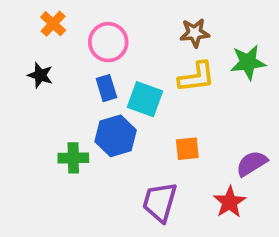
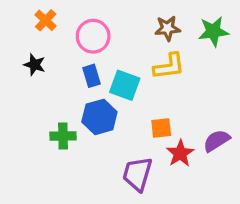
green star: (248, 62) -> (213, 31), moved
red star: (230, 202) -> (180, 153), moved

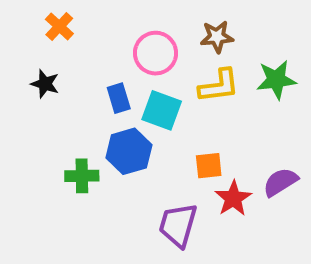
green star: (213, 31) -> (276, 80), moved
pink circle: (93, 36) -> (156, 53), moved

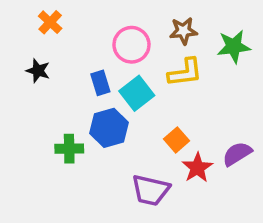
green star: (276, 80) -> (234, 46), moved
cyan square: (162, 110) -> (137, 93), turned 32
orange square: (209, 166) -> (177, 140), turned -35
purple trapezoid: (178, 225) -> (151, 190), turned -93

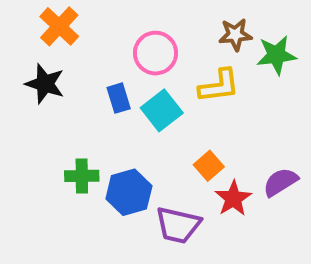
orange cross: (50, 22) -> (59, 26), size x1.4
brown star: (183, 31) -> (235, 35), moved
black star: (38, 71) -> (45, 84), size x1.4
blue hexagon: (109, 128) -> (129, 192), moved

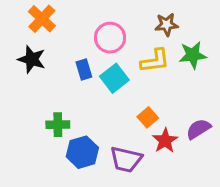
green star: (276, 55) -> (193, 55), moved
blue hexagon: (129, 192) -> (82, 152), moved

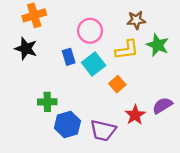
orange cross: (42, 19) -> (34, 15), turned 30
green star: (193, 55) -> (158, 45), turned 30
orange square: (148, 117) -> (117, 84), moved

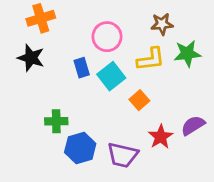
green star: (158, 45) -> (187, 54), turned -30

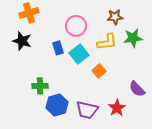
purple semicircle: (193, 125) -> (137, 89), turned -102
red star: (161, 137) -> (117, 108), moved

